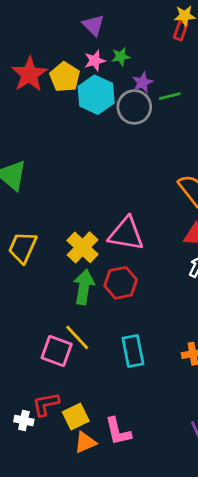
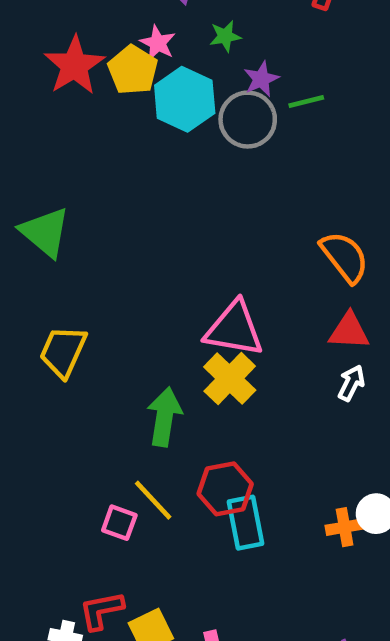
pink star: (95, 61) -> (158, 43), moved, turned -30
yellow cross: (83, 247) -> (230, 379), moved
red hexagon: (121, 283) -> (225, 489), moved
pink square: (57, 351) -> (119, 523), size x0.7

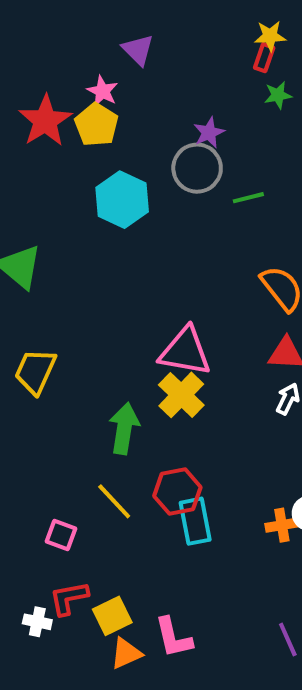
green star: (225, 36) -> (278, 95), moved
pink star: (158, 43) -> (102, 91), moved
cyan hexagon: (185, 99) -> (122, 200), moved
green line: (306, 102) -> (248, 198), moved
pink square: (119, 523) -> (61, 535), moved

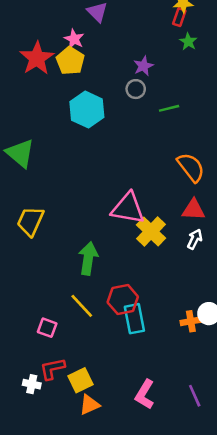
green star: (278, 95) -> (188, 42), turned -30
gray circle: (197, 168) -> (136, 89), size x0.6
yellow cross: (181, 395) -> (151, 231), moved
pink L-shape: (173, 638) -> (145, 394), moved, turned 44

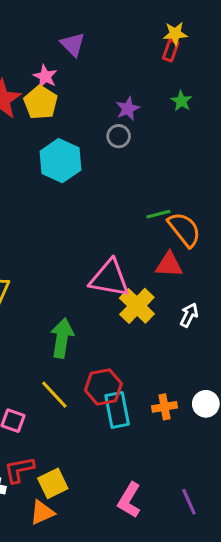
green star: (188, 42) -> (181, 101), moved
green line: (169, 108) -> (158, 214), moved
red triangle: (193, 210) -> (169, 265), moved
orange cross: (191, 321) -> (164, 407), moved
orange triangle: (89, 405) -> (42, 512), moved

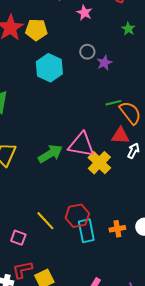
pink star: (45, 76) -> (84, 13), moved
yellow pentagon: (41, 102) -> (36, 30), turned -30
purple star: (128, 109) -> (104, 63), moved
white arrow: (189, 315) -> (133, 151), moved
green arrow: (62, 338) -> (50, 154), moved, turned 50

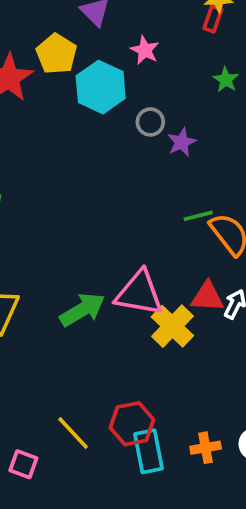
yellow pentagon: (36, 30) -> (56, 54), moved, turned 30
cyan hexagon: (49, 68) -> (101, 87), moved
red triangle: (120, 136) -> (207, 297), moved

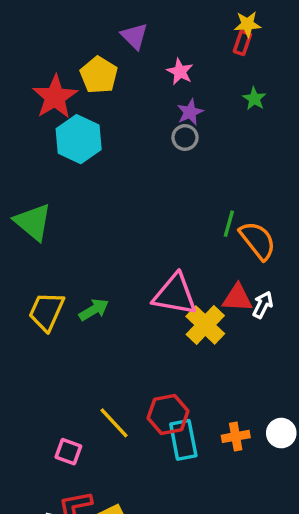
cyan hexagon: (101, 87) -> (79, 139), moved
purple star: (182, 142) -> (190, 112), moved
green line: (198, 216) -> (229, 224), turned -60
green arrow: (82, 310) -> (94, 310), moved, size x0.7

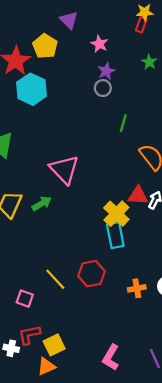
green line: (229, 224) -> (123, 123), moved
pink triangle: (175, 295) -> (64, 170), moved, turned 36
cyan rectangle: (183, 440) -> (115, 235), moved

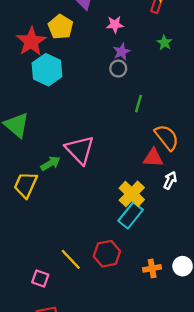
pink star: (99, 44) -> (115, 25), turned -30
red triangle: (138, 196) -> (153, 158), moved
green arrow: (42, 203) -> (50, 163), moved
cyan rectangle: (115, 235) -> (131, 215), turned 50

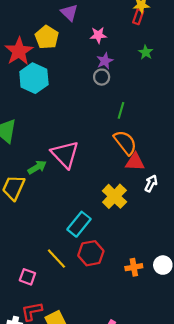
orange semicircle: (167, 137) -> (125, 143), moved
cyan rectangle: (131, 215) -> (79, 224), moved

